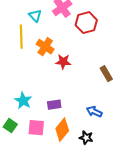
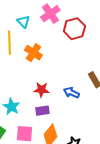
red star: (63, 62) -> (41, 90), moved
blue arrow: (94, 112) -> (71, 93), moved

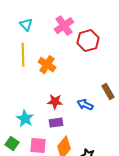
cyan triangle: (23, 22) -> (26, 25), moved

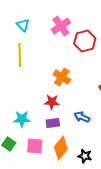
orange cross: (47, 65) -> (62, 77), moved
blue arrow: (85, 105) -> (82, 117), moved
cyan star: (25, 119) -> (22, 119), turned -30

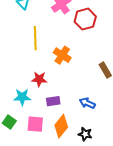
yellow line: (20, 55) -> (35, 38), moved
red star: (52, 102) -> (39, 79), moved
blue arrow: (82, 117) -> (87, 103), moved

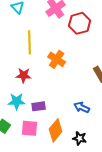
red star: (39, 79) -> (24, 75), moved
purple rectangle: (53, 101) -> (39, 106), moved

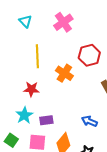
red hexagon: (80, 23) -> (89, 55), moved
cyan star: (17, 101) -> (24, 115), turned -30

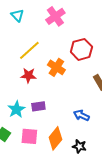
yellow line: (37, 56) -> (29, 50), turned 50
red star: (31, 89) -> (28, 75), moved
purple rectangle: (46, 120) -> (38, 106), moved

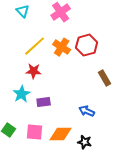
orange cross: (56, 67) -> (62, 47), moved
cyan star: (16, 109) -> (22, 94), moved
orange diamond: (55, 138) -> (61, 134), turned 50

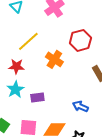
orange cross: (62, 47) -> (54, 59), moved
red star: (34, 71) -> (16, 66), moved

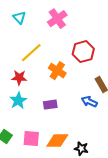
purple rectangle: (37, 97) -> (50, 105), moved
blue arrow: (80, 106) -> (89, 102), moved

